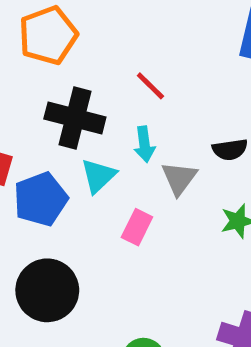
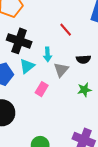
red line: (150, 86) -> (66, 30), moved

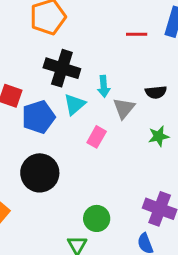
red line: (66, 30) -> (137, 34), moved, turned -48

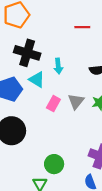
cyan triangle: (75, 104) -> (37, 80), turned -48
gray triangle: (124, 108) -> (76, 101), moved

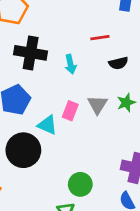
red line: (82, 27) -> (100, 38), moved
cyan triangle: (37, 80) -> (47, 125), moved

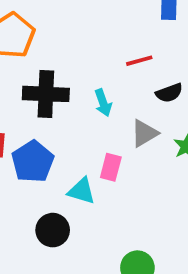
gray triangle: (97, 105) -> (144, 133), moved, turned 35
black circle: (23, 150) -> (53, 230), size x0.7

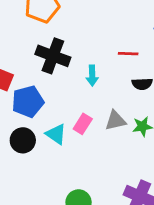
gray triangle: (144, 133) -> (116, 120), moved
black circle: (53, 230) -> (23, 140), moved

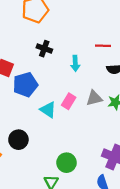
black cross: (53, 56) -> (44, 49), size x0.6
black circle: (23, 140) -> (18, 140), moved

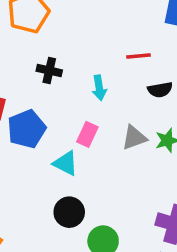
pink rectangle: (69, 101) -> (87, 134), moved
black circle: (18, 140) -> (69, 212), moved

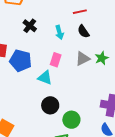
black cross: (49, 71) -> (30, 26), turned 32
black semicircle: (160, 90) -> (83, 31), moved, turned 72
blue pentagon: (27, 129) -> (21, 61), turned -30

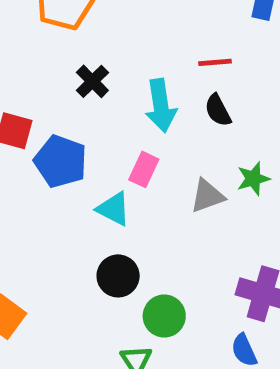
cyan arrow: (59, 32) -> (161, 106), size x1.5
gray triangle: (83, 59) -> (207, 196), moved

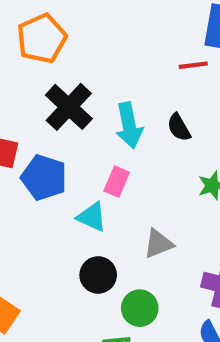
red line: (215, 62) -> (193, 65), moved
black cross: (92, 81) -> (69, 107), size x1.6
gray triangle: (207, 196) -> (158, 244), moved

